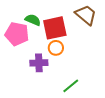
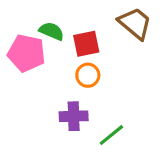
red square: (55, 28) -> (86, 44), size x0.7
purple cross: (39, 63) -> (74, 116), moved

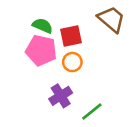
pink pentagon: (26, 53) -> (41, 50), moved
purple cross: (74, 116) -> (61, 96), turned -30

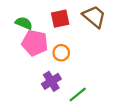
green semicircle: (42, 26) -> (24, 23), moved
red square: (71, 36) -> (60, 19), moved

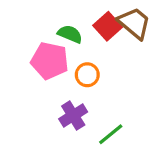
red square: (60, 19) -> (108, 26), moved, turned -30
green semicircle: (24, 23) -> (70, 34), moved

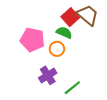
green semicircle: (70, 34) -> (64, 32), moved

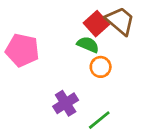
pink pentagon: (32, 40) -> (22, 50), moved
orange circle: (57, 49) -> (101, 67), moved

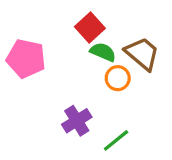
brown trapezoid: (120, 21) -> (142, 54), moved
red square: (96, 24) -> (90, 27), moved

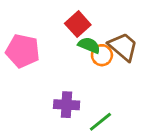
orange circle: (118, 78) -> (102, 55), moved
purple cross: (77, 121) -> (67, 105), turned 35

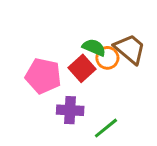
red square: (78, 24) -> (82, 68), moved
pink pentagon: (23, 51) -> (43, 76), moved

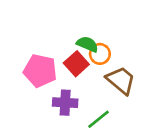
brown trapezoid: (130, 49) -> (121, 80), moved

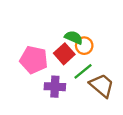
brown trapezoid: (121, 80) -> (102, 85), moved
green line: (99, 119) -> (83, 71), moved

